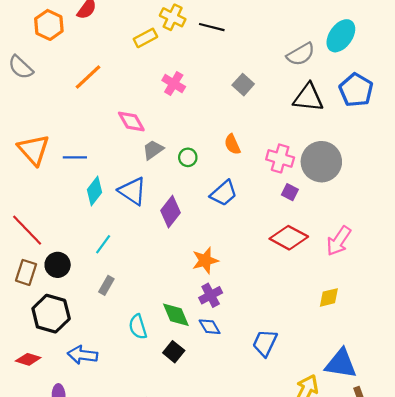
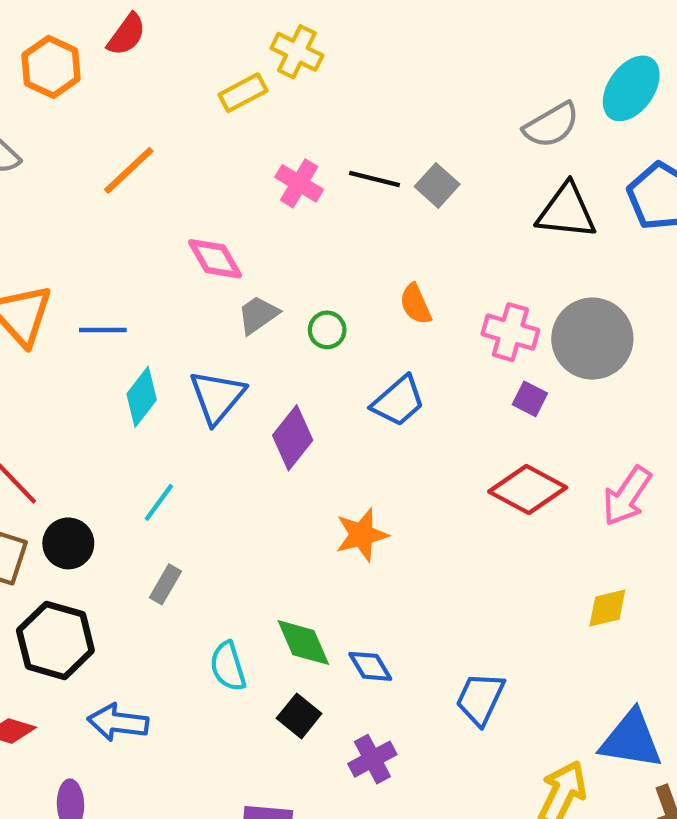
black line: (212, 27) -> (375, 179), moved
blue triangle: (132, 191) -> (217, 397), turned 36
purple cross: (211, 295) -> (372, 759), moved

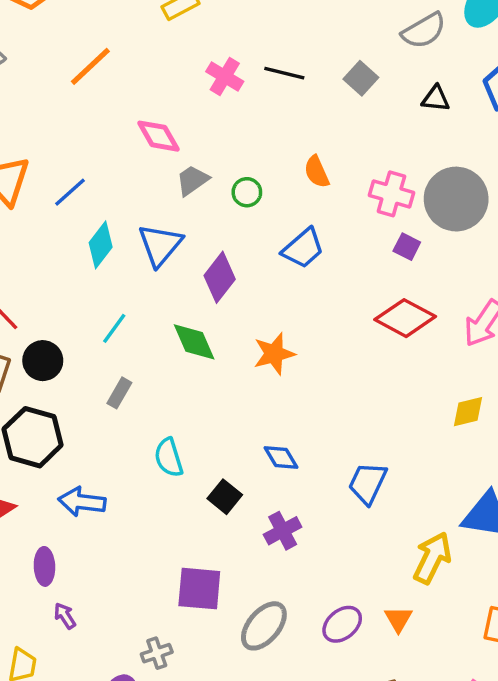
gray square: (437, 185) -> (361, 78), moved
black triangle: (566, 211) -> (436, 99), size x0.6
blue line: (103, 330) -> (70, 192), turned -42
green diamond: (303, 643) -> (194, 342), moved

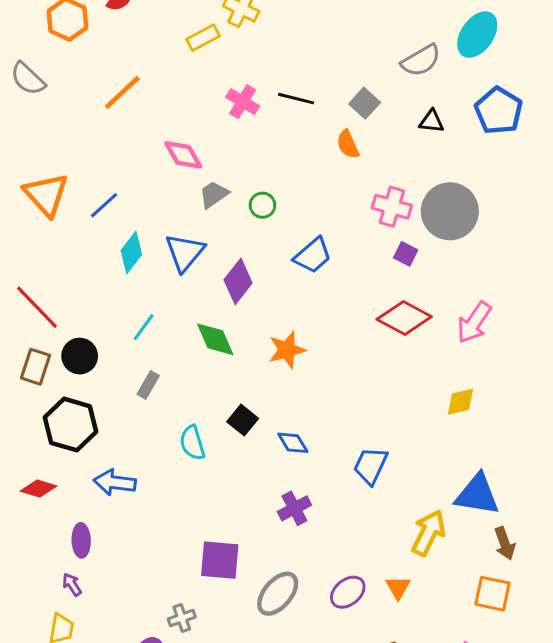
orange semicircle: (317, 172) -> (348, 144), moved
black square: (225, 497) -> (243, 420), moved
purple arrow: (65, 616) -> (72, 585), moved

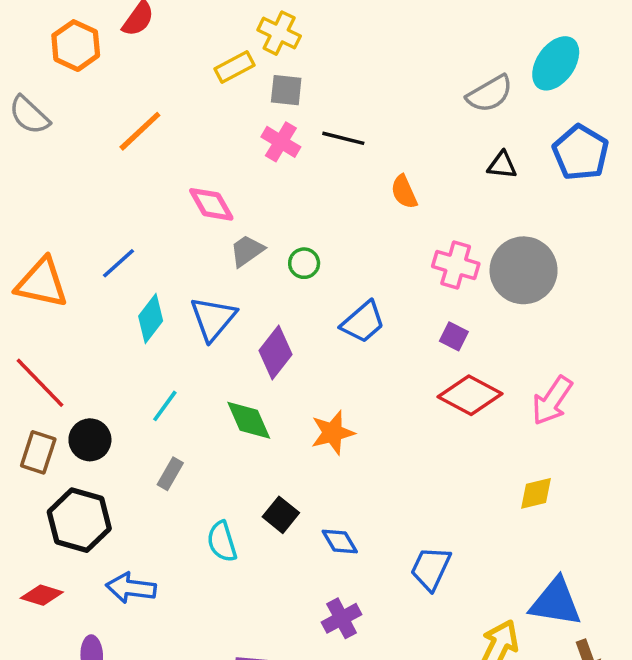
gray square: (365, 103) -> (286, 90), moved, turned -36
orange triangle: (46, 195) -> (42, 283), moved, turned -36
purple square: (406, 254) -> (454, 336), moved

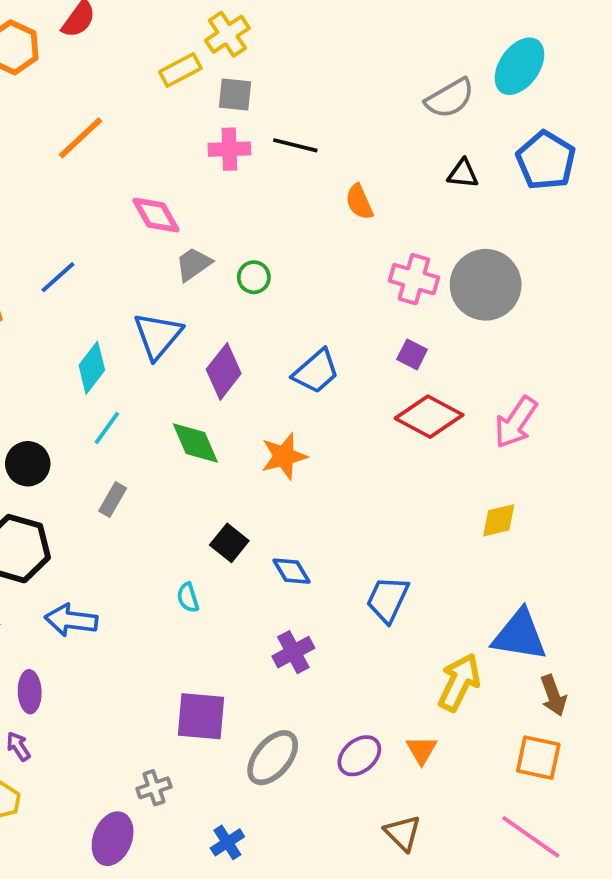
yellow cross: (279, 33) -> (227, 34), turned 30
pink cross: (281, 142) -> (229, 149), turned -33
cyan diamond: (151, 319) -> (92, 368), moved
blue trapezoid: (363, 322) -> (316, 371), moved
cyan semicircle: (222, 542) -> (188, 598), moved, size x0.7

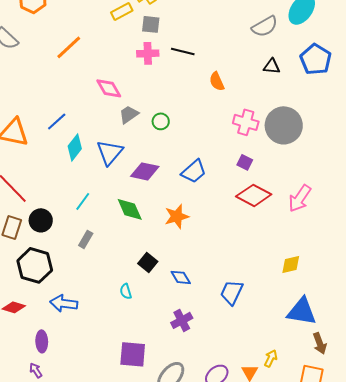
cyan diamond: (92, 368) -> (75, 147), moved
purple diamond: (224, 371) -> (145, 171), turned 64
yellow diamond: (499, 520) -> (291, 264), moved
yellow arrow: (459, 682) -> (271, 358), moved, size x0.6

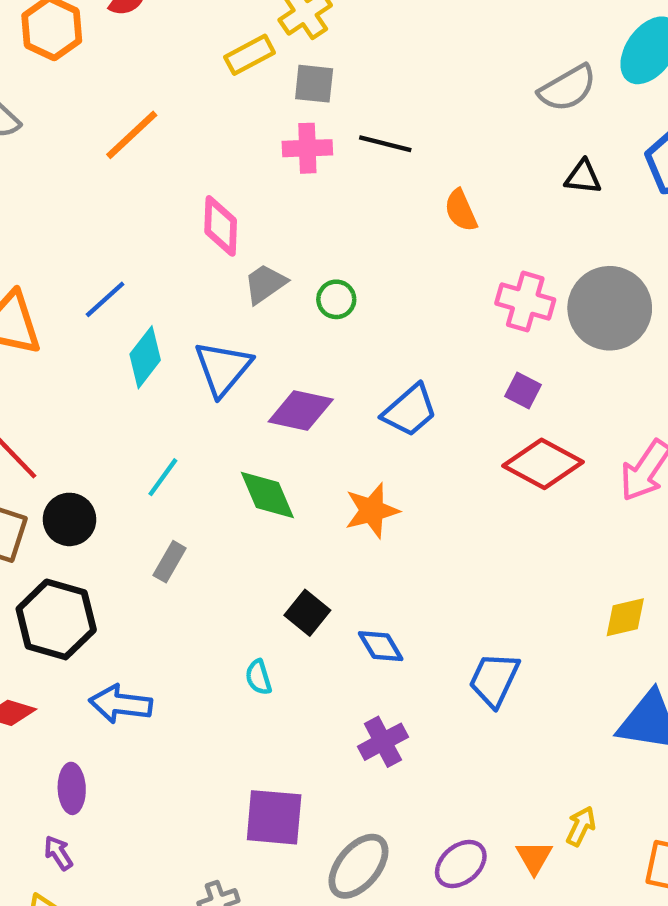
pink diamond: (109, 88) -> (221, 226), turned 32

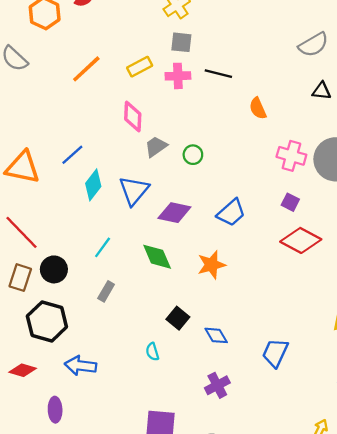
yellow rectangle: (250, 55) -> (140, 67), moved

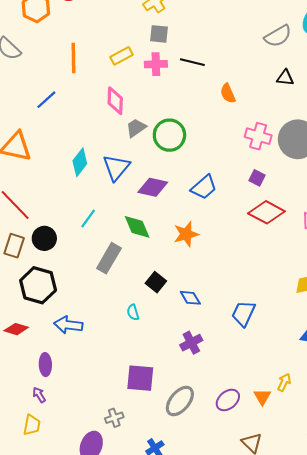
orange line: (86, 69) -> (74, 58), turned -48
blue line: (72, 155) -> (46, 100), moved
green circle: (193, 155) -> (169, 135), size x1.8
gray rectangle: (106, 291) -> (109, 258), moved, size x1.6

